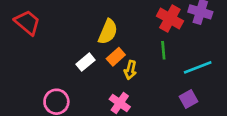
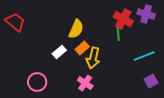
green line: (163, 50) -> (118, 34), moved
yellow arrow: (130, 70) -> (93, 58), size x1.5
purple square: (188, 99) -> (151, 81), moved

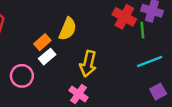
green line: (118, 34) -> (142, 30), moved
orange rectangle: (82, 48) -> (42, 42), moved
pink circle: (37, 82) -> (22, 76), moved

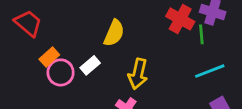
orange rectangle: (42, 42) -> (49, 57), moved
pink circle: (22, 76) -> (61, 72), moved

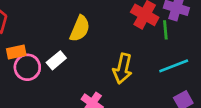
orange rectangle: (49, 57) -> (16, 52), turned 30
yellow arrow: (138, 74) -> (123, 69), moved

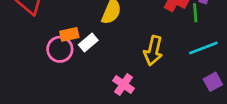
orange rectangle: (16, 52) -> (69, 34), moved

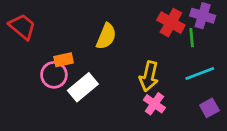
white rectangle: (88, 43) -> (83, 87), moved, size x1.5
pink cross: (123, 85) -> (154, 104), moved

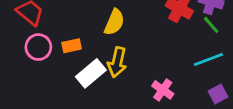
green line: (192, 38) -> (211, 25), moved, turned -36
pink circle: (54, 75) -> (38, 47), moved
yellow arrow: (149, 76) -> (117, 62), moved

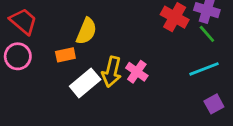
yellow semicircle: (114, 22) -> (86, 31), moved
pink circle: (38, 47) -> (18, 56), moved
pink cross: (163, 90) -> (137, 72), moved

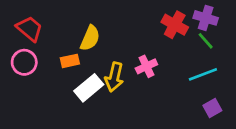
pink cross: (137, 72) -> (146, 66), moved, turned 30

